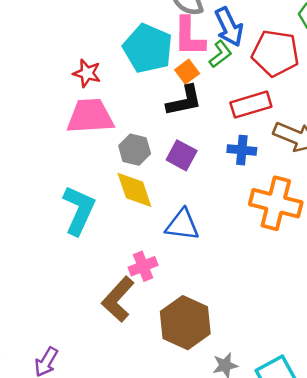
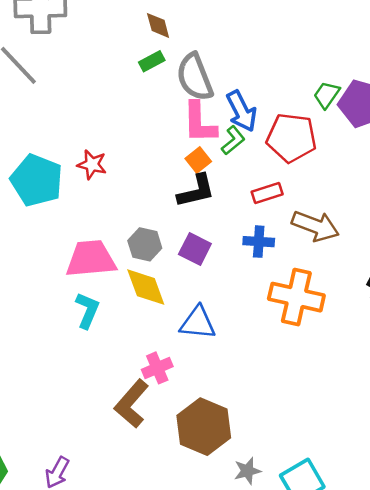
cyan pentagon: (148, 48) -> (37, 180), moved
red rectangle: (251, 105) -> (267, 193), size x0.7
pink trapezoid: (90, 116) -> (91, 259), moved
cyan L-shape: (79, 210) -> (87, 310), size x0.7

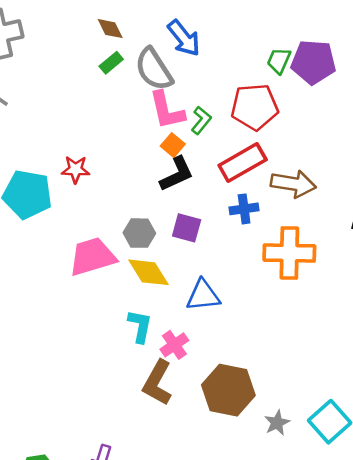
blue arrow: (242, 111) -> (184, 38), moved
red rectangle: (267, 193) -> (243, 162), size x1.6
cyan L-shape: (87, 310) -> (140, 326), moved

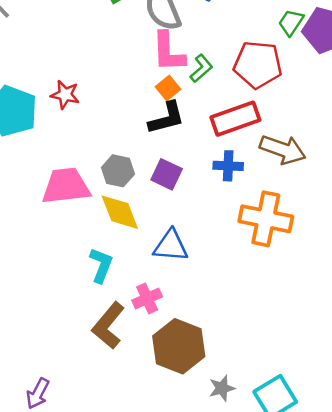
pink cross: (174, 345) -> (147, 298), moved

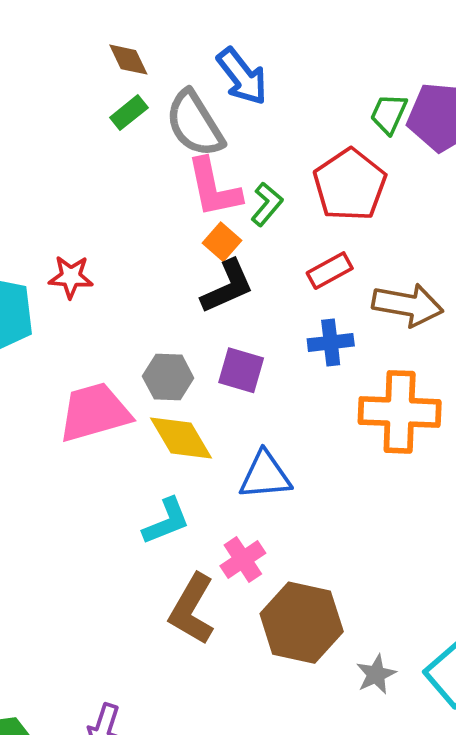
red pentagon: (258, 65) -> (350, 185), turned -30
red rectangle: (235, 119) -> (330, 271), size x0.6
cyan L-shape: (101, 265) -> (166, 521), turned 56

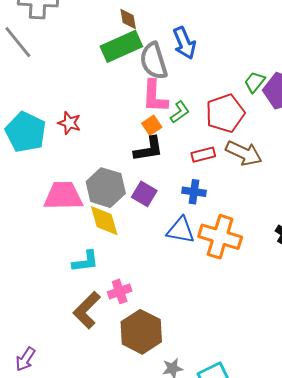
green rectangle: (129, 113) -> (121, 46), size x2.0
brown arrow: (408, 305) -> (244, 153), moved
gray hexagon: (168, 377) -> (106, 188), size x1.5
blue triangle: (265, 475) -> (181, 230), moved

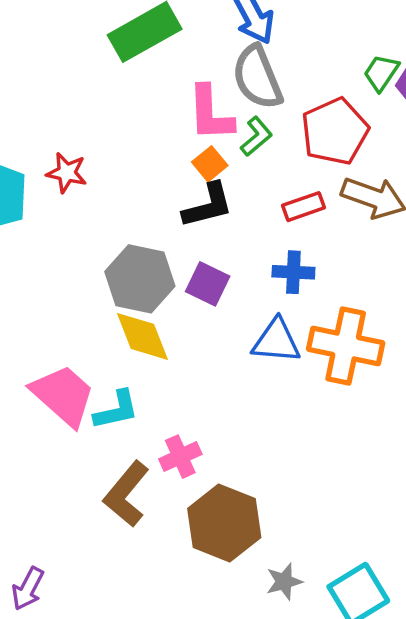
gray semicircle: (154, 61) -> (257, 77), moved
pink trapezoid: (63, 196) -> (63, 395), moved, turned 48

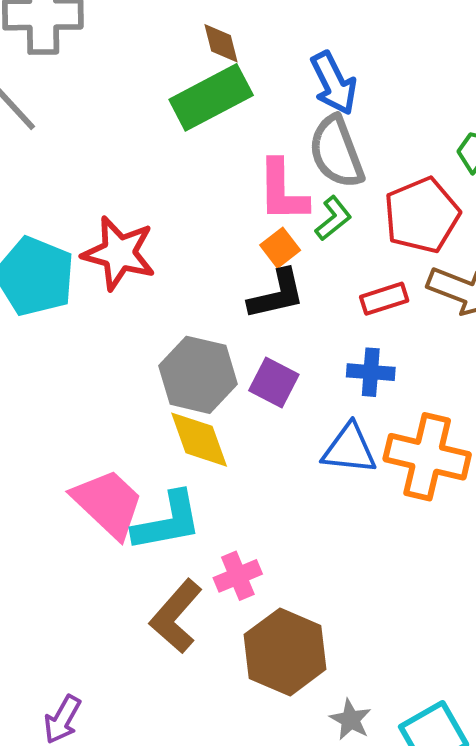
red star: (67, 173) -> (119, 253), size x1.6
cyan L-shape: (116, 410) -> (167, 522), size x1.4
gray star: (284, 582) -> (351, 720), turned -30

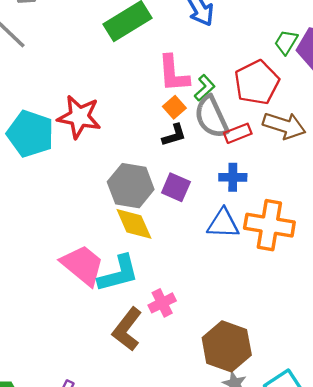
gray semicircle: (336, 152) -> (211, 117), moved
black L-shape: (277, 294) -> (174, 135), size x0.7
brown hexagon: (285, 652) -> (227, 346), moved

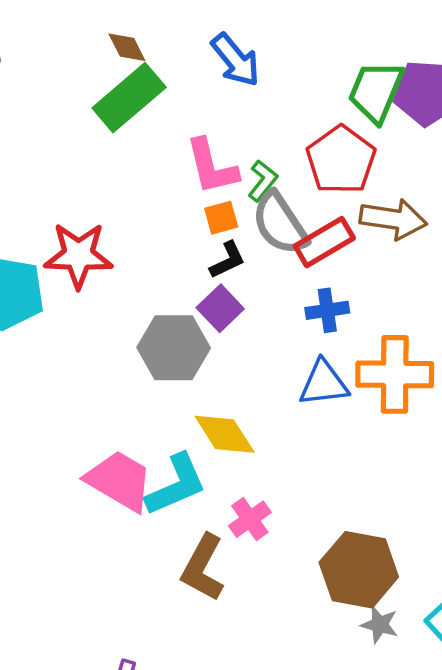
green trapezoid: (286, 42) -> (376, 91), size x1.6
orange square: (174, 107) -> (221, 218), turned 35
red rectangle: (238, 133) -> (324, 242), size x1.4
purple square: (176, 187) -> (220, 308), moved, turned 32
yellow diamond: (134, 224) -> (225, 434), moved

